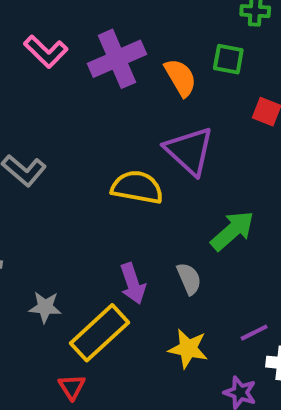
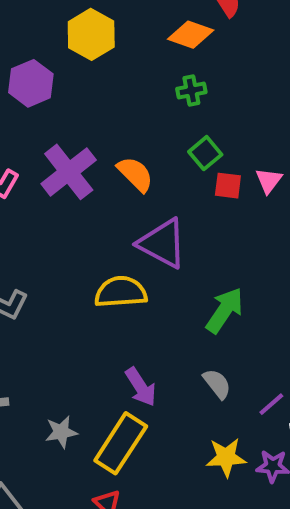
green square: (228, 59) -> (205, 153), moved, turned -36
gray semicircle: (189, 279) -> (217, 384), moved
yellow star: (188, 349) -> (226, 457), moved

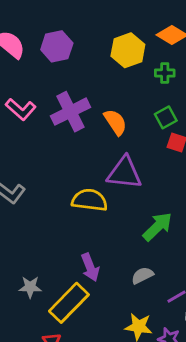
yellow hexagon: (91, 34) -> (128, 50), moved
purple triangle: (162, 243) -> (124, 173), turned -33
gray semicircle: (217, 384) -> (142, 275), turned -90

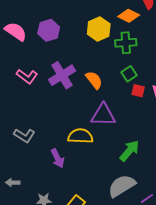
green cross: (165, 73) -> (126, 43), size x1.5
purple arrow: (90, 267) -> (58, 158), moved
gray semicircle: (142, 275) -> (122, 186), size x1.8

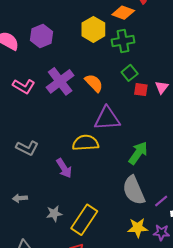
gray semicircle: (122, 186) -> (134, 190), turned -76

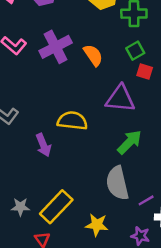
purple triangle: (107, 118) -> (120, 99), moved
gray star: (54, 213) -> (20, 207), moved
yellow star: (138, 228) -> (97, 225), moved

